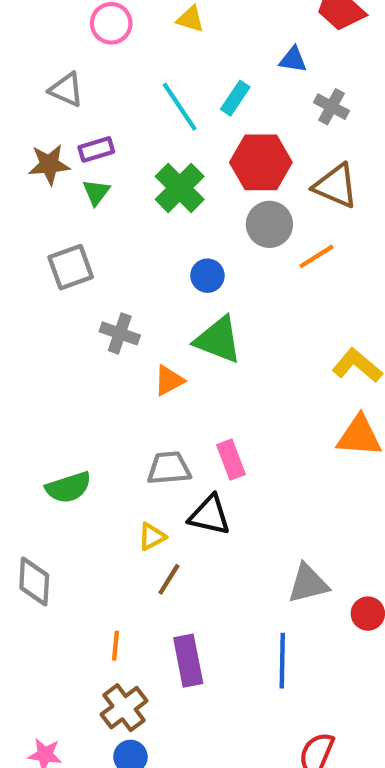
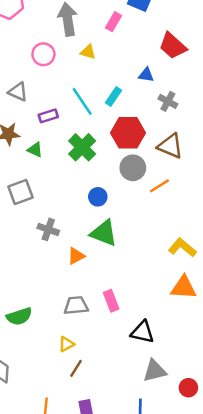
purple rectangle: (96, 149) -> (48, 116), moved
green triangle: (96, 192) -> (35, 150), turned -42
black triangle: (210, 515) -> (142, 332), moved

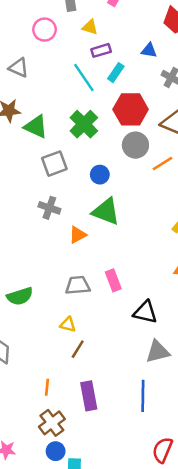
purple rectangle: (48, 116) -> (101, 50), moved
green triangle: (35, 150) -> (36, 127), size x1.5
gray square: (20, 192) -> (54, 164), moved
yellow triangle: (66, 344) -> (68, 325), turned 42

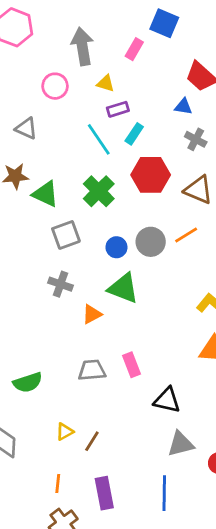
blue triangle: (149, 50) -> (183, 107), moved
gray circle: (135, 145) -> (151, 242), moved
yellow triangle: (68, 325) -> (65, 432), moved, turned -42

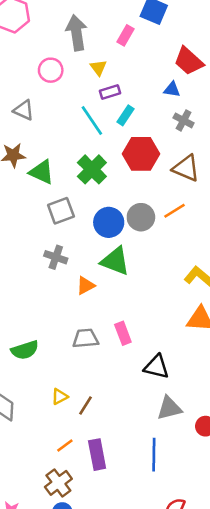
yellow triangle: (106, 83) -> (98, 68), turned 36
blue circle: (116, 247) -> (109, 222), size x1.5
orange line: (58, 484) -> (65, 446), moved, turned 48

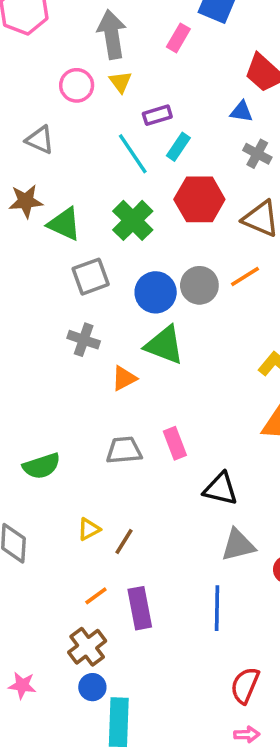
yellow triangle: (98, 68) -> (120, 82), moved

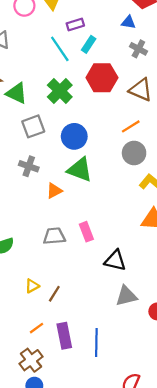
gray circle: (199, 285) -> (134, 153), moved
blue line: (217, 608) -> (96, 342), moved

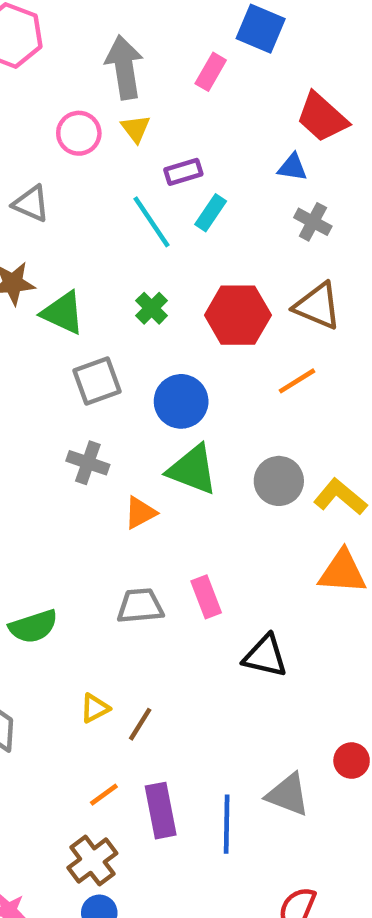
red hexagon: (102, 78) -> (238, 315), moved
green cross: (60, 91) -> (152, 308), size x0.6
gray circle: (134, 153) -> (279, 481), moved
gray triangle: (126, 296) -> (288, 795), moved, turned 35

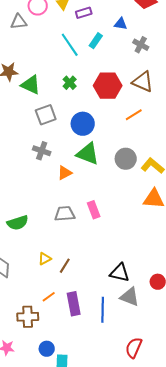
blue triangle: (292, 167) -> (121, 24), moved
purple rectangle: (183, 172) -> (84, 13), moved
gray triangle: (31, 204) -> (19, 22), moved, turned -30
black triangle: (265, 656) -> (120, 273), moved
brown cross: (92, 861) -> (28, 317), moved, turned 35

